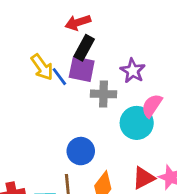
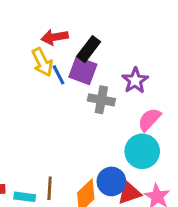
red arrow: (78, 22) -> (55, 37), moved
cyan circle: (137, 123) -> (142, 151), moved
blue circle: (81, 151) -> (111, 181), moved

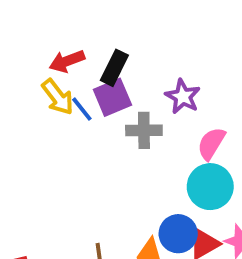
purple square: (83, 71) -> (112, 97), turned -32

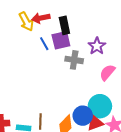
black rectangle: (114, 68) -> (64, 25), turned -48
yellow arrow: (58, 97) -> (26, 22), moved
cyan circle: (210, 187) -> (100, 106), moved

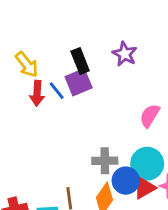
red arrow: (41, 18) -> (37, 93), moved, turned -66
purple star: (97, 46) -> (125, 54), moved
gray cross: (74, 60) -> (105, 161), moved

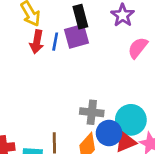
blue line: (57, 91) -> (55, 42), turned 42
pink semicircle: (150, 116) -> (138, 48), moved

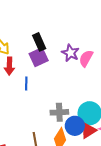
purple star: (123, 15) -> (70, 53), moved
blue line: (55, 42) -> (26, 83), moved

